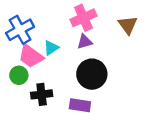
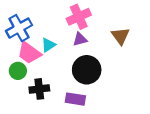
brown triangle: (128, 25) -> (120, 36), moved

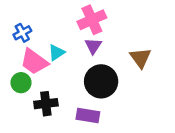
blue cross: (19, 28) -> (22, 33), size x0.6
brown triangle: (120, 36) -> (140, 58), moved
purple triangle: (80, 39) -> (93, 46), turned -42

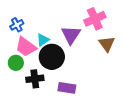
pink cross: (92, 20) -> (95, 19), moved
purple triangle: (93, 46) -> (71, 35), size x1.5
black circle: (101, 81) -> (52, 57), moved

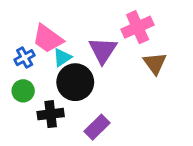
blue cross: (17, 25) -> (25, 58), moved
pink trapezoid: (26, 47) -> (48, 39), moved
purple rectangle: (67, 88) -> (97, 127), turned -54

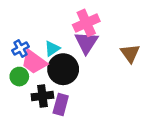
pink cross: (138, 27) -> (86, 23), moved
pink trapezoid: (48, 39) -> (34, 62), moved
purple rectangle: (97, 127) -> (61, 105), moved, turned -30

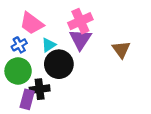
pink trapezoid: (34, 62) -> (32, 23), moved
green circle: (19, 77) -> (18, 71), size x1.5
purple rectangle: (61, 105) -> (27, 99), moved

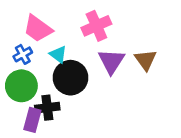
purple triangle: (80, 39) -> (111, 61), moved
cyan triangle: (49, 45) -> (58, 54), turned -49

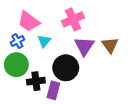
cyan triangle: (58, 54) -> (44, 41), turned 32
black circle: (70, 78) -> (66, 68), moved
purple rectangle: (32, 120) -> (53, 90), moved

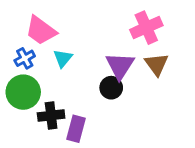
pink cross: (73, 19) -> (146, 28), moved
black circle: (66, 68) -> (111, 88), moved, size x0.6

